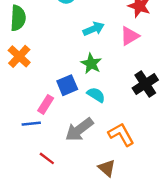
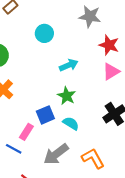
pink triangle: (130, 36) -> (111, 72), moved
blue line: (31, 124) -> (14, 149), turned 35

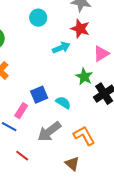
red star: (109, 45) -> (80, 29), moved
green star: (67, 96) -> (84, 77), moved

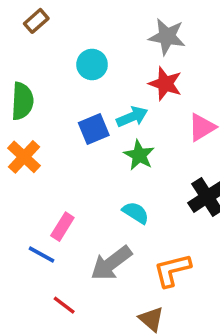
green star: (84, 77) -> (139, 155), moved
blue square: (39, 95) -> (94, 129), moved
orange L-shape: (84, 136) -> (172, 270), turned -75

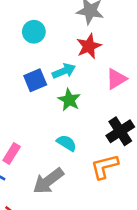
red star: (165, 84) -> (89, 46), turned 30
orange L-shape: (172, 270) -> (105, 167), moved

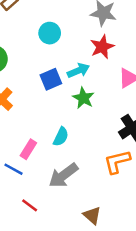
cyan semicircle: (67, 143) -> (61, 137), moved, turned 84

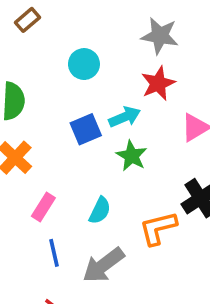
pink rectangle: (28, 149) -> (43, 207), moved
orange L-shape: (117, 162) -> (158, 228), moved
blue line: (13, 169) -> (54, 253), moved, turned 48

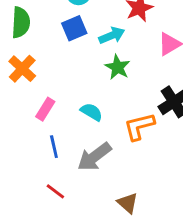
blue square: (86, 129) -> (74, 28), moved
cyan semicircle: (100, 211) -> (92, 112), turned -85

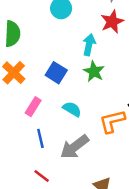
blue square: (74, 28) -> (56, 73), moved, turned -35
cyan arrow: (112, 35) -> (89, 45), turned -55

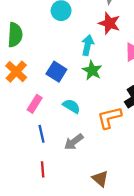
red star: (112, 22) -> (109, 23), turned -30
gray arrow: (74, 147) -> (74, 142), size x0.7
red line: (42, 176) -> (43, 169), turned 49

